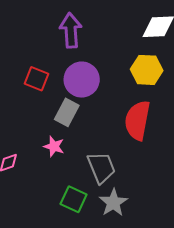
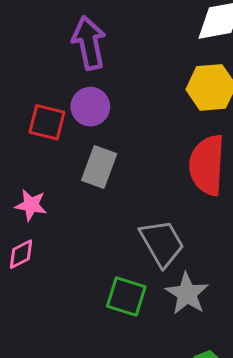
purple circle: (82, 80) -> (90, 107), moved, size x0.7
pink star: (54, 146) -> (31, 205), moved

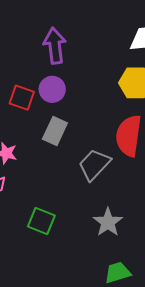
gray trapezoid: (162, 243) -> (94, 165), moved, turned -112
green square: (126, 296) -> (41, 221), moved

